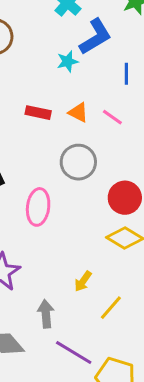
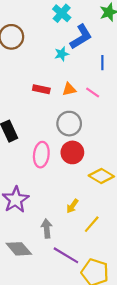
orange triangle: (78, 113) -> (69, 89), turned -40
red circle: (125, 198) -> (72, 152), moved

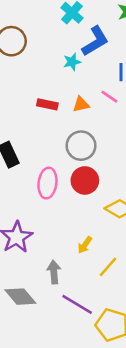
pink line: (93, 92) -> (109, 97), moved

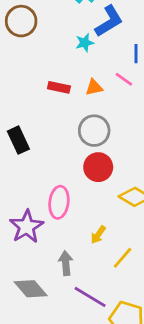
pink ellipse: (47, 183) -> (59, 202), moved

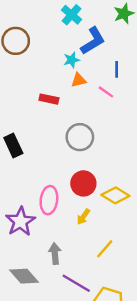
orange triangle: (94, 87) -> (79, 80), moved
red circle: (98, 167) -> (83, 183), moved
yellow arrow: (98, 235) -> (83, 217), moved

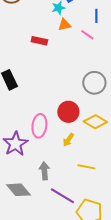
gray circle: (80, 137) -> (94, 83), moved
yellow line: (105, 249) -> (86, 167), turned 60

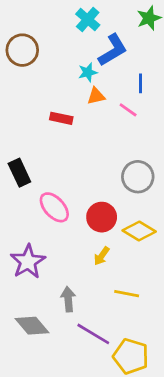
pink ellipse: (39, 126) -> (54, 207), moved, turned -50

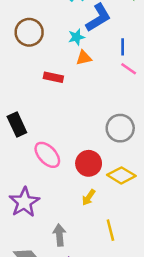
brown circle: (22, 50) -> (29, 32), moved
pink line: (128, 110) -> (129, 69), moved
yellow line: (127, 294) -> (110, 230), turned 65

